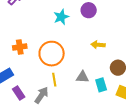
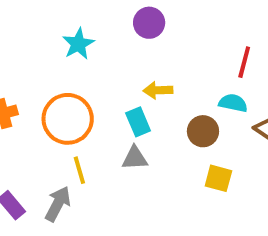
purple circle: (89, 10) -> (149, 23), moved
cyan rectangle: (101, 85) -> (138, 122), moved

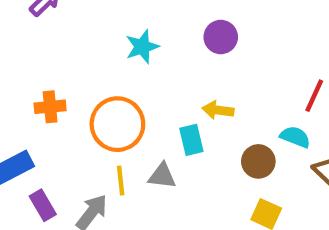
gray triangle: (135, 158) -> (162, 176), moved

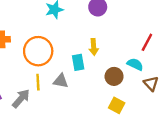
yellow arrow: (218, 110) -> (94, 47), turned -105

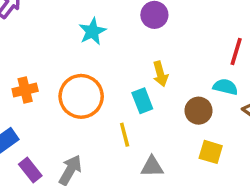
gray triangle: (61, 81) -> (152, 167), moved
yellow line: (38, 82) -> (125, 135), moved

